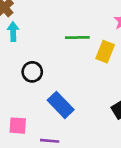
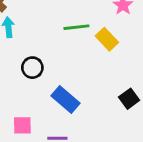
yellow rectangle: (105, 52) -> (107, 39), turned -60

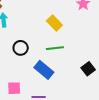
green line: (76, 27) -> (55, 48), moved
yellow rectangle: (107, 39) -> (54, 23), moved

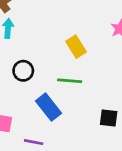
black square: (88, 69) -> (109, 118), turned 32

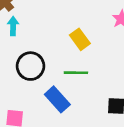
black circle: (23, 71) -> (31, 66), size x1.4

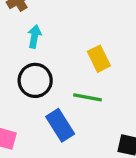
cyan arrow: (13, 26) -> (34, 36), moved

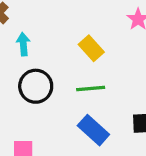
blue rectangle: (60, 125) -> (93, 130), moved

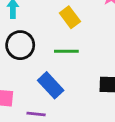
blue rectangle: (93, 130) -> (51, 85), moved

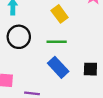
blue rectangle: (51, 85) -> (58, 67), moved

